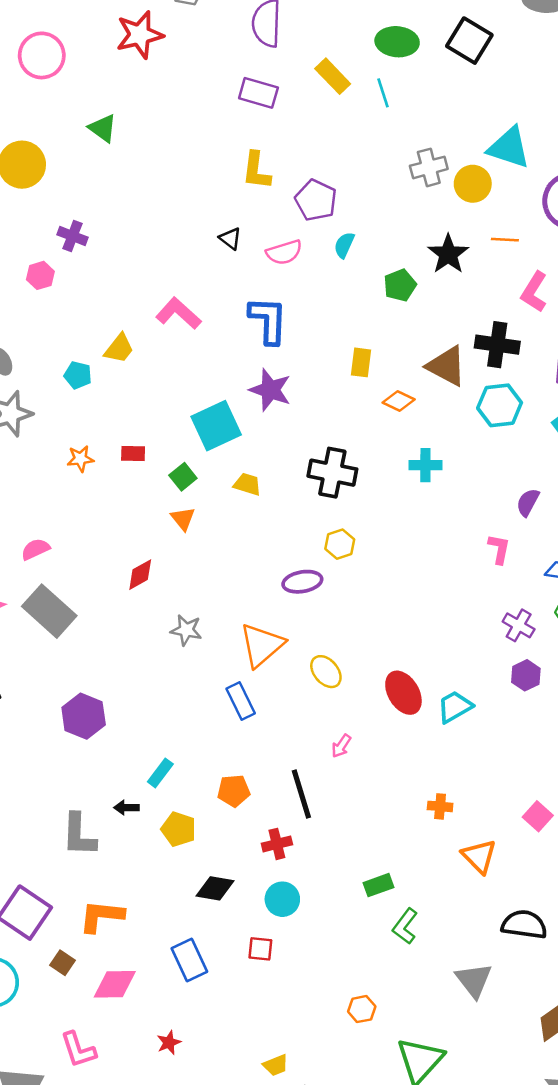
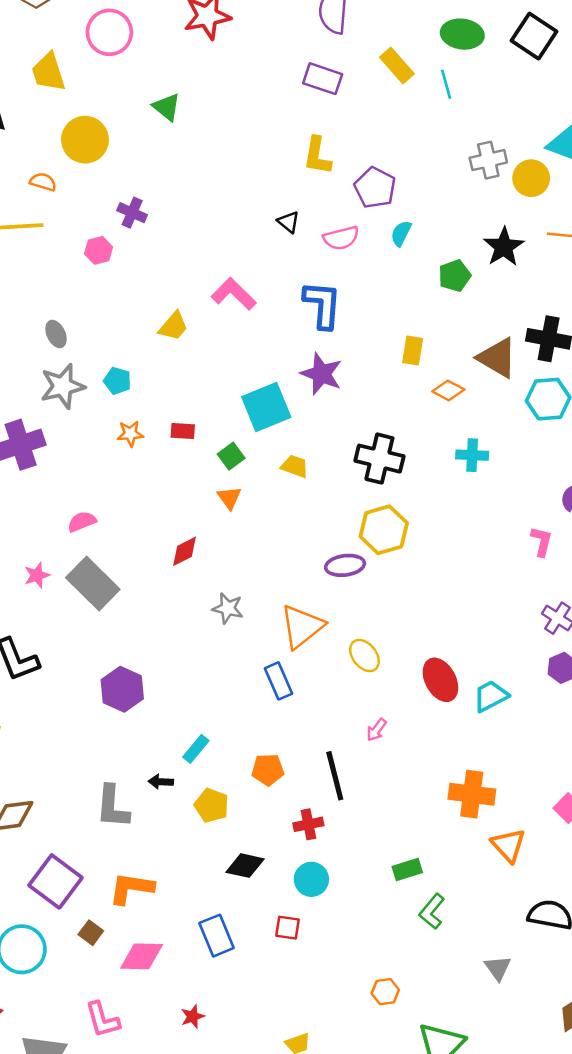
cyan pentagon: (78, 375) -> (117, 381), moved
yellow hexagon: (340, 544) -> (384, 530), size x1.6
orange cross: (440, 806) -> (472, 794), size x1.8
gray triangle: (474, 980) -> (498, 968), size x0.7

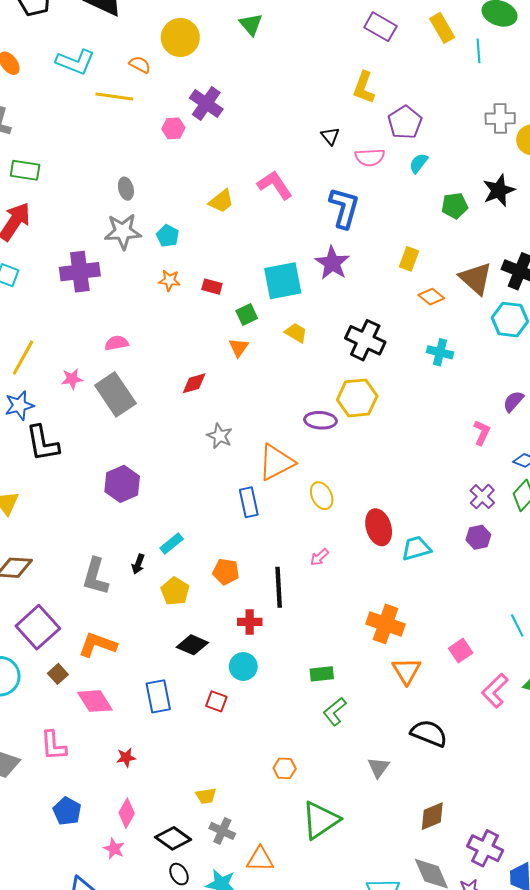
purple cross: (132, 213) -> (206, 103), size x1.4
black arrow: (161, 782) -> (138, 564), turned -84
pink diamond: (142, 956) -> (95, 701), turned 45

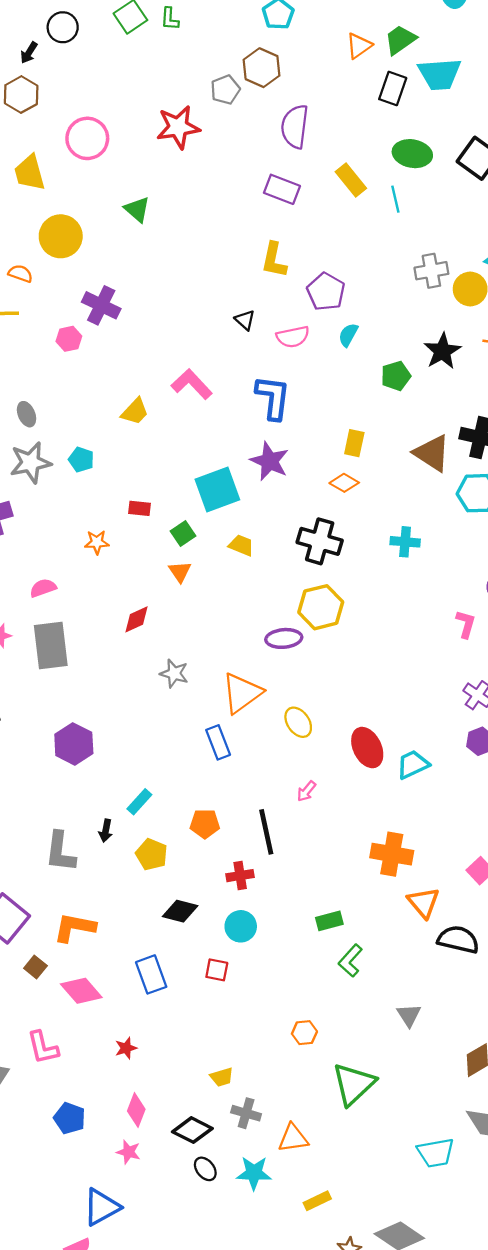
orange star: (169, 280) -> (97, 542), moved
orange diamond: (431, 297) -> (344, 483), moved
gray rectangle: (115, 394) -> (51, 645), turned 36
black semicircle: (429, 733) -> (458, 940), moved

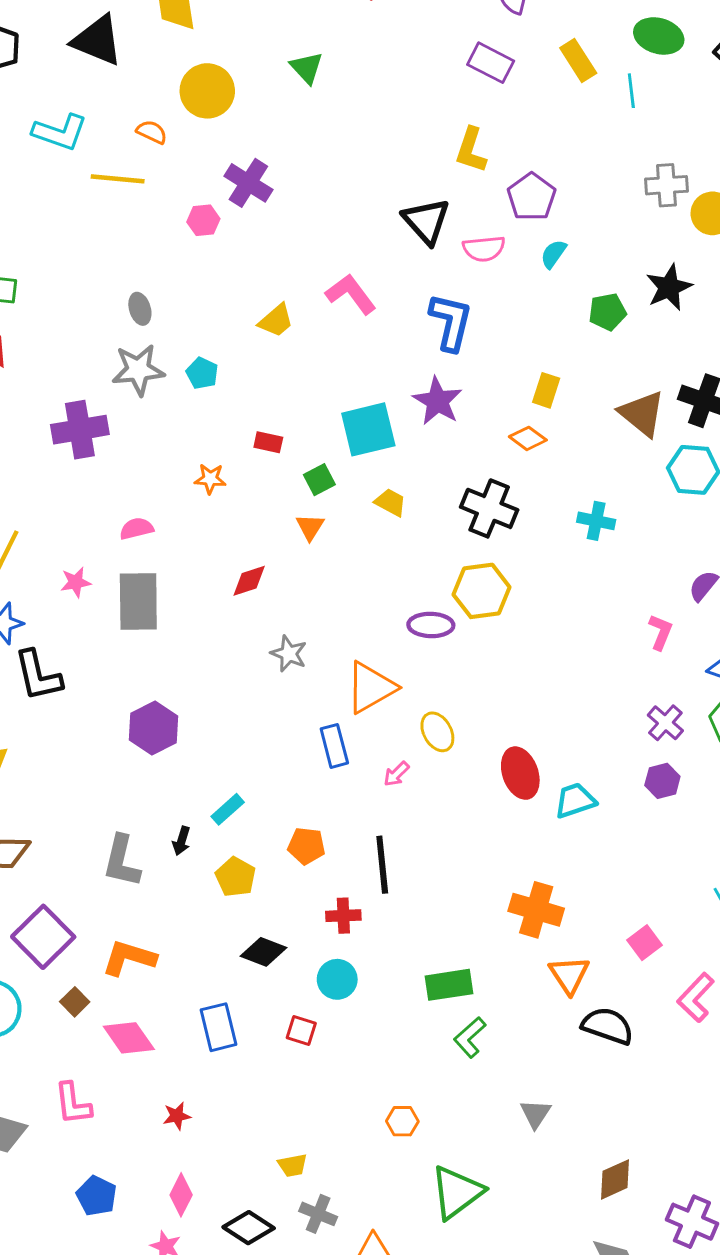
black triangle: (245, 320) -> (426, 221), size x1.8
pink arrow: (306, 791) -> (396, 774), moved
green rectangle: (329, 921) -> (449, 985), size x1.4

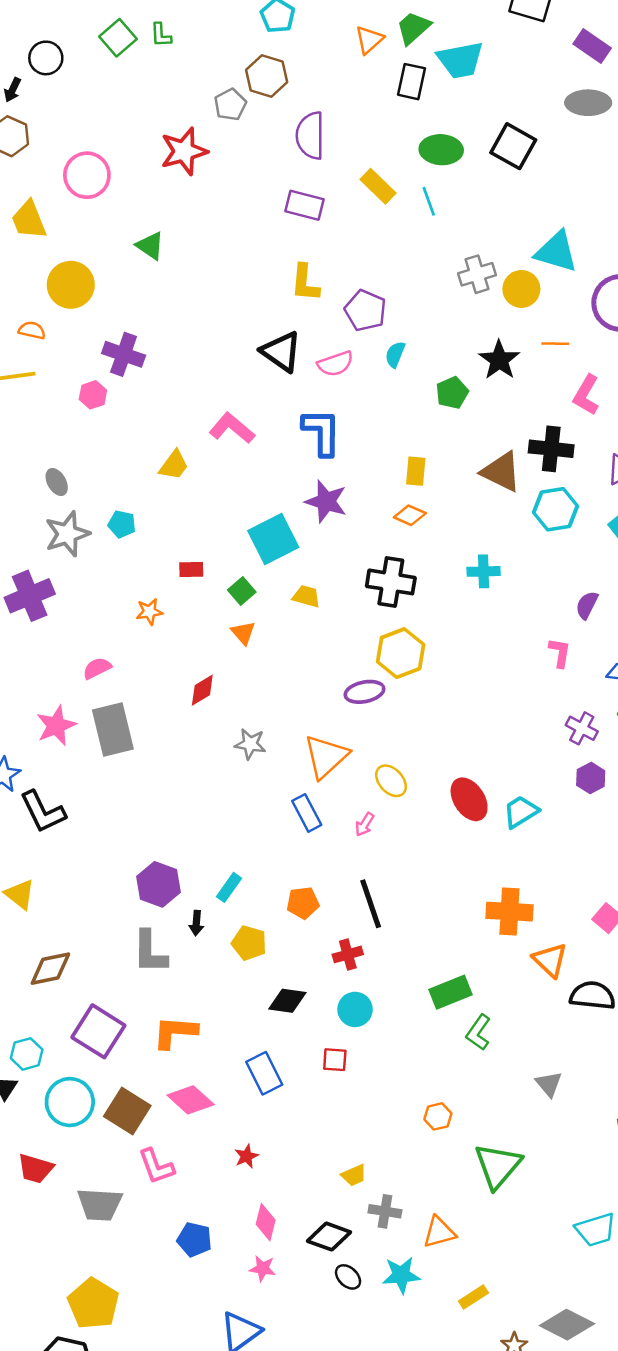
pink star: (76, 582) -> (56, 726), size x1.5
purple hexagon: (154, 728) -> (158, 884), moved
brown square: (75, 1002) -> (127, 1111), moved, size x1.8

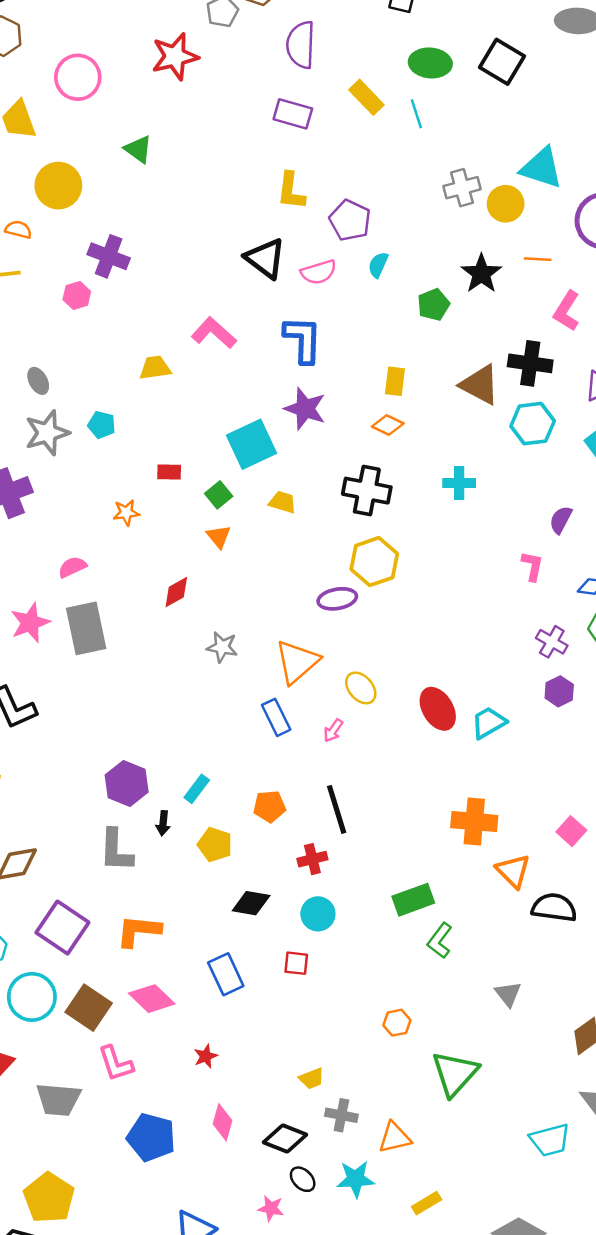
yellow trapezoid: (174, 465) -> (155, 368), turned -136
blue pentagon: (194, 1240) -> (151, 1137), size x1.4
pink star: (263, 1268) -> (271, 1208), moved

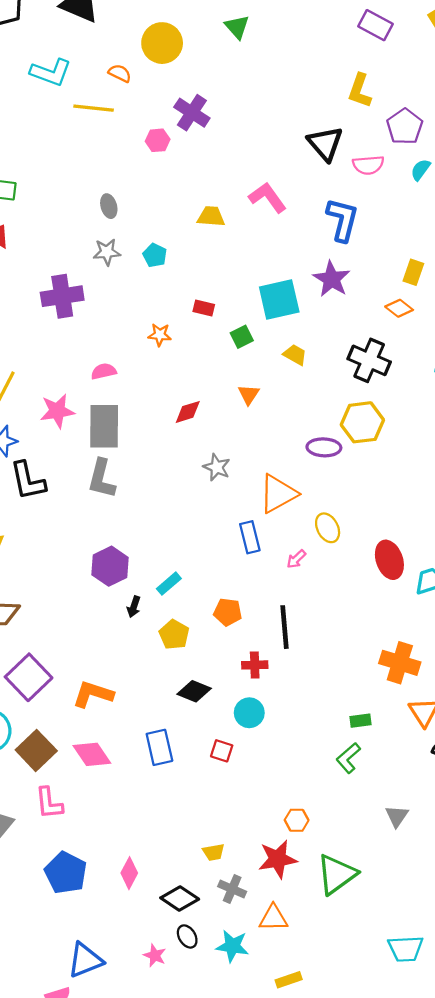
gray star: (47, 433) -> (107, 252), size x0.7
orange triangle: (219, 536) -> (249, 394), moved
gray L-shape: (116, 850) -> (102, 479), moved
green rectangle: (413, 900) -> (360, 721), moved, size x0.6
red star: (206, 1056) -> (278, 859), moved, size x1.8

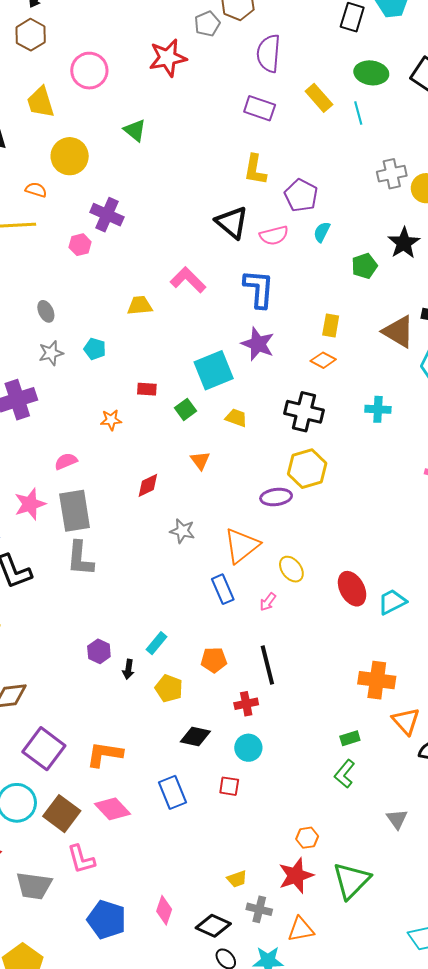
purple hexagon: (110, 566) -> (99, 651), moved, size x0.7

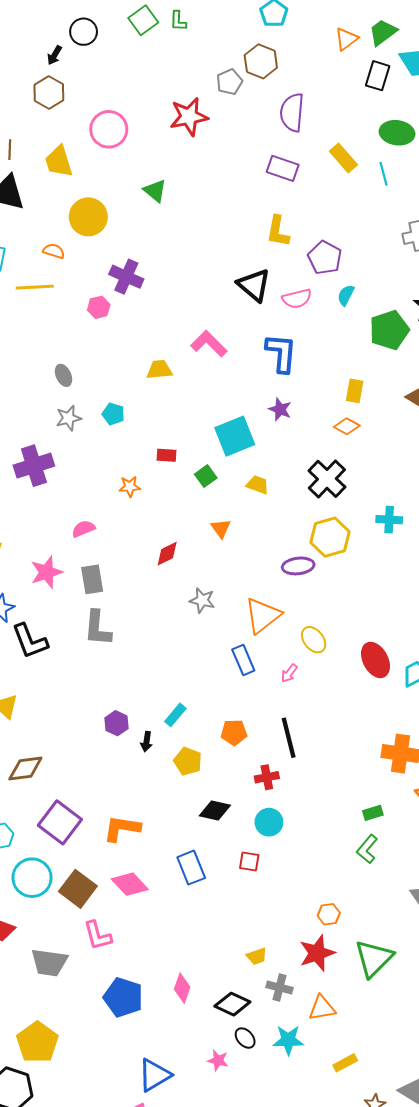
green pentagon: (364, 266) -> (389, 330), size x1.5
purple star: (258, 344) -> (280, 409), size x0.7
cyan cross: (378, 409) -> (389, 520), moved
black cross: (304, 412) -> (327, 479), turned 30
gray rectangle: (75, 511) -> (92, 579), size x0.7

